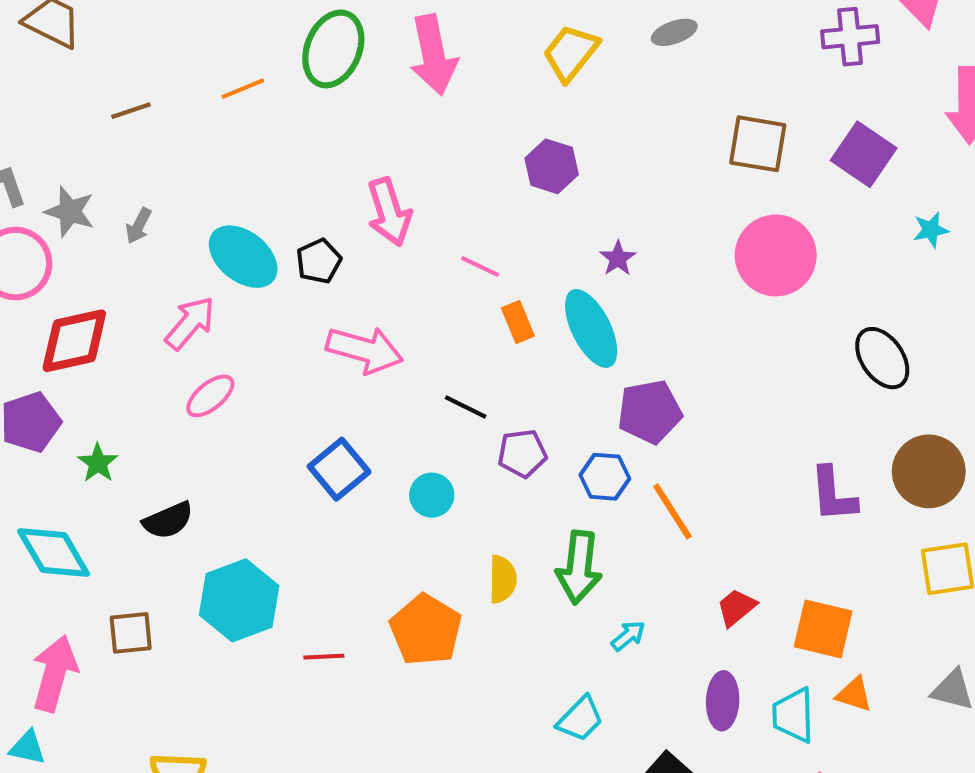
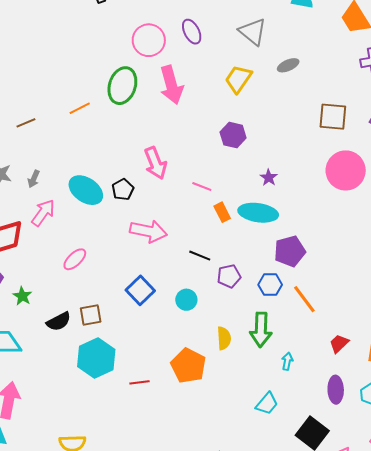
pink arrow: (190, 323) -> (43, 213), moved
cyan ellipse: (591, 328) -> (258, 213), turned -51
brown square: (131, 633) -> (91, 315), moved
cyan arrow: (628, 636) -> (287, 361), turned -36

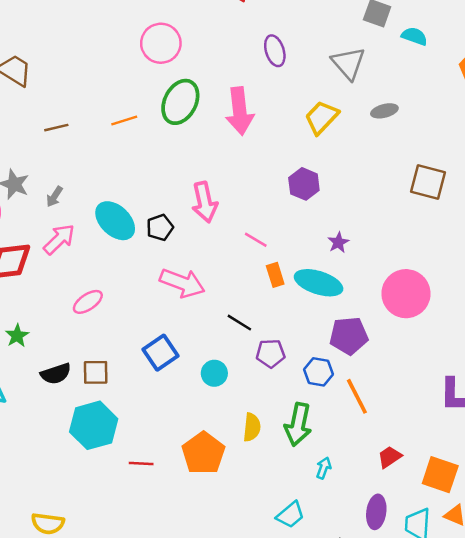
pink circle: (149, 40) -> (161, 43), moved
pink circle: (346, 170) -> (406, 294), moved

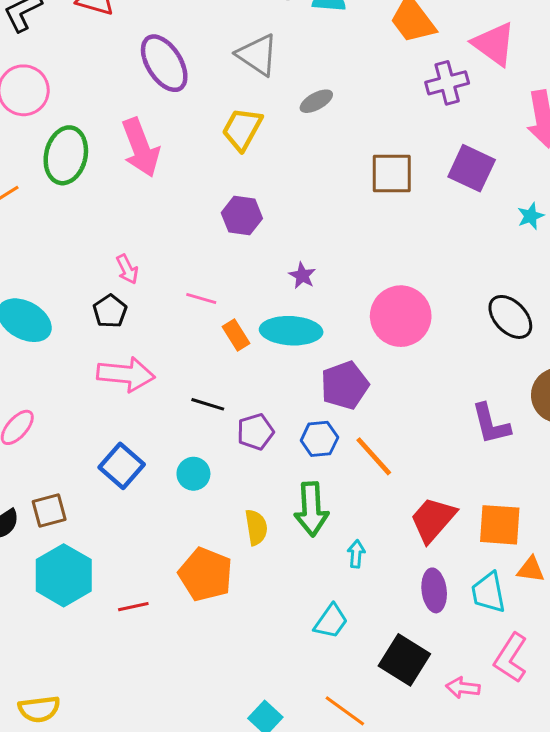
purple ellipse: (275, 51) -> (164, 63), size x1.5
pink arrow: (205, 202) -> (127, 269), size x0.6
black pentagon: (160, 228) -> (110, 311), moved
red trapezoid: (390, 457) -> (433, 520), size x1.6

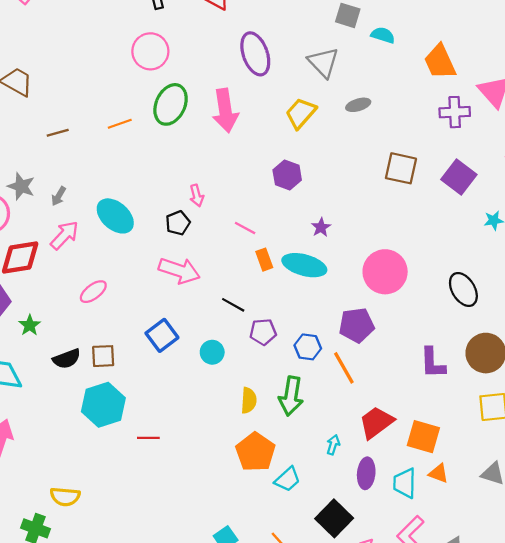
purple pentagon: (345, 385) -> (357, 325), moved
cyan arrow: (356, 554) -> (333, 445), moved
orange pentagon: (206, 574) -> (255, 452), moved

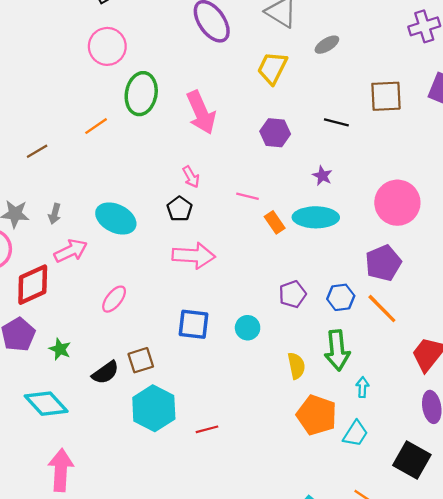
pink arrow: (225, 111) -> (201, 113), moved
pink arrow: (64, 235) -> (71, 251), turned 36
black line: (233, 305) -> (336, 122), moved
blue square: (162, 335) -> (194, 324), turned -32
cyan arrow: (333, 445) -> (362, 387), moved

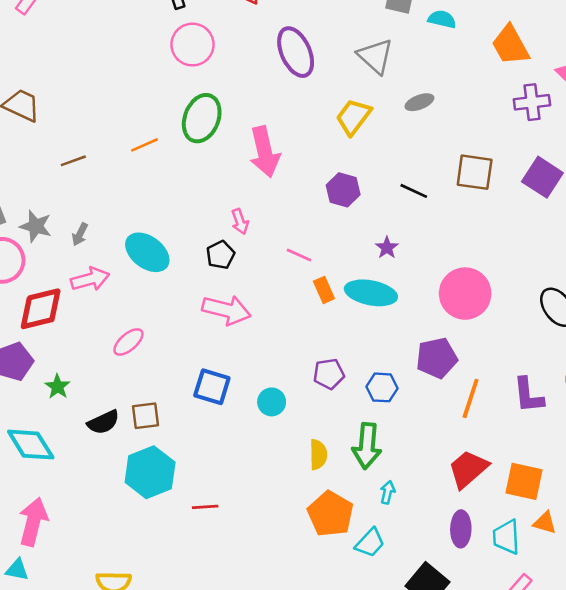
pink circle: (107, 46) -> (192, 45), moved
orange line: (382, 309) -> (471, 398), moved, turned 52

